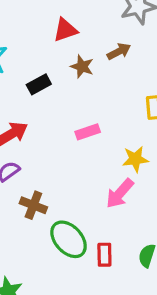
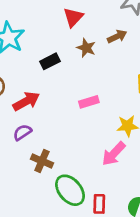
red triangle: (65, 30) -> (73, 17), turned -30

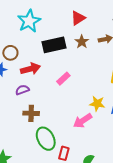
black rectangle: (50, 61) -> (54, 45), size x1.6
pink rectangle: (89, 102) -> (63, 79), moved, turned -40
brown cross: (42, 161) -> (31, 113), turned -35

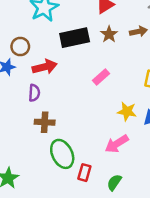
pink rectangle: (63, 79) -> (101, 77), moved
purple semicircle: (22, 90) -> (34, 93), turned 112
pink arrow: (83, 121) -> (117, 144), moved

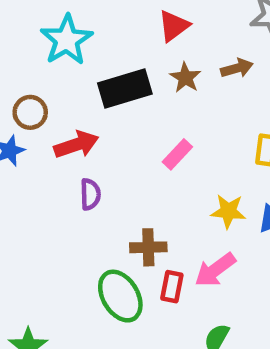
purple semicircle: (34, 93) -> (90, 194), moved
brown cross: (45, 122) -> (148, 247), moved
red rectangle: (84, 173) -> (172, 287), moved

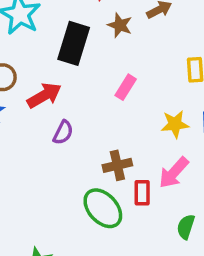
black rectangle: (125, 89) -> (74, 43), turned -45
purple semicircle: (90, 194) -> (63, 133), turned 40

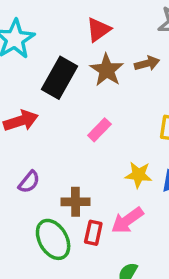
brown star: (120, 25) -> (107, 70), size x1.4
purple semicircle: (63, 133) -> (29, 182), moved

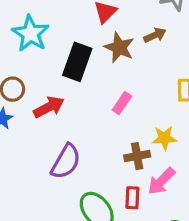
purple semicircle: (29, 182) -> (66, 162), size x1.6
brown cross: (76, 202) -> (137, 156), moved

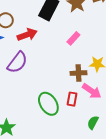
purple semicircle: (66, 162) -> (17, 62), moved
pink arrow: (161, 181) -> (92, 91), turned -108

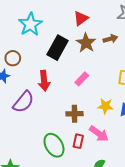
red arrow: (27, 35) -> (44, 81), moved, turned 102
brown cross: (79, 73) -> (75, 114), moved

